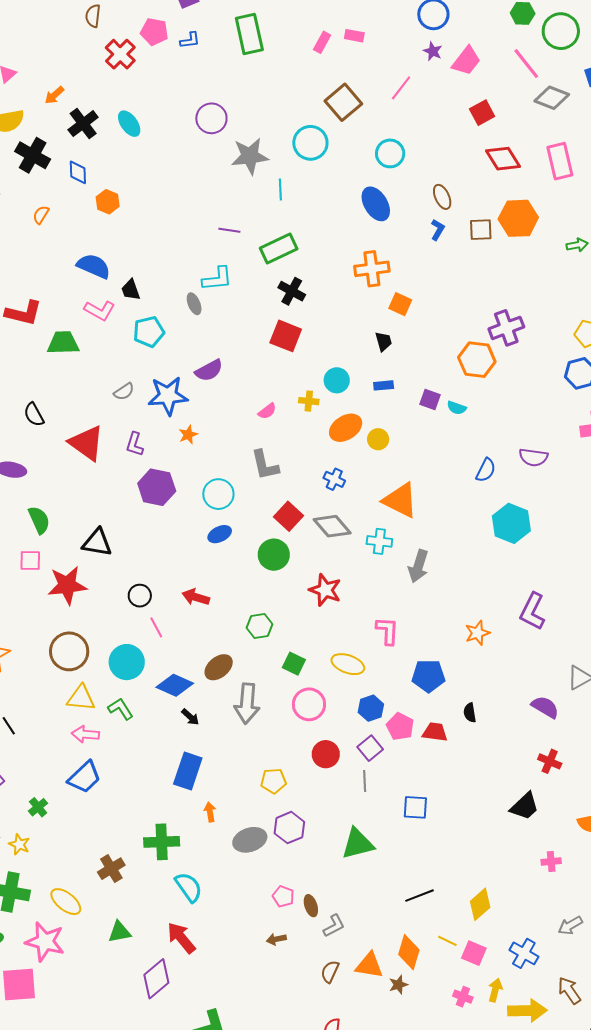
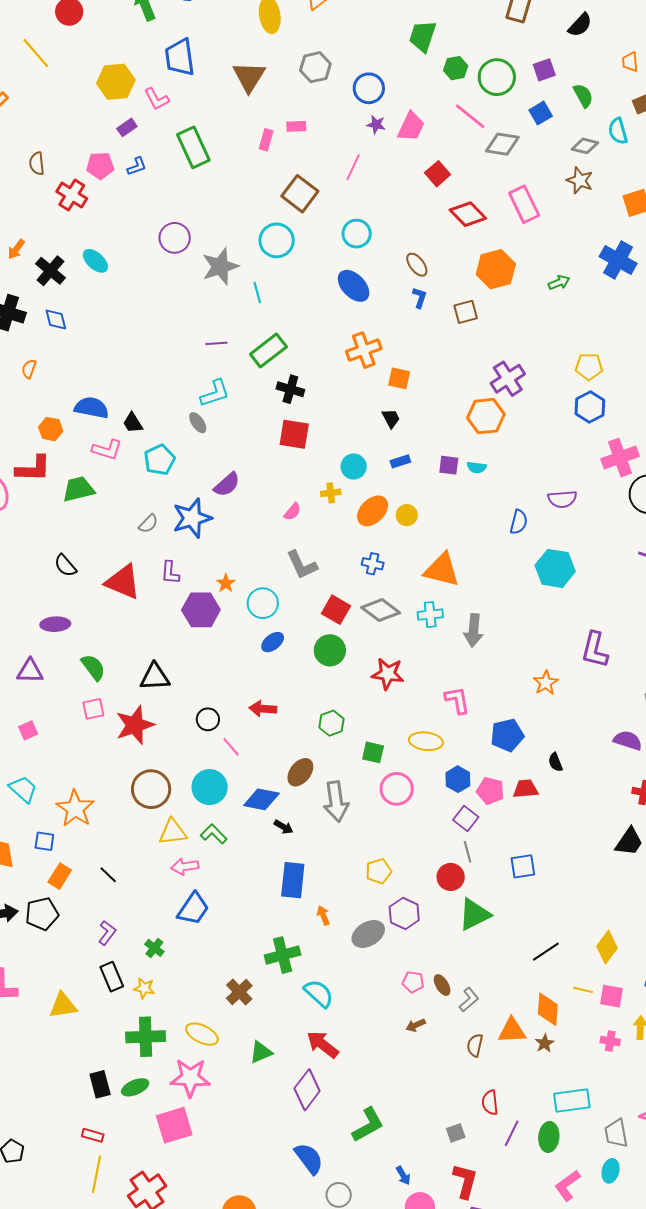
orange hexagon: (108, 202) -> (51, 429), moved
brown square: (481, 230) -> (466, 312), moved
orange star: (188, 435) -> (226, 583), moved
red circle: (326, 754) -> (451, 877), moved

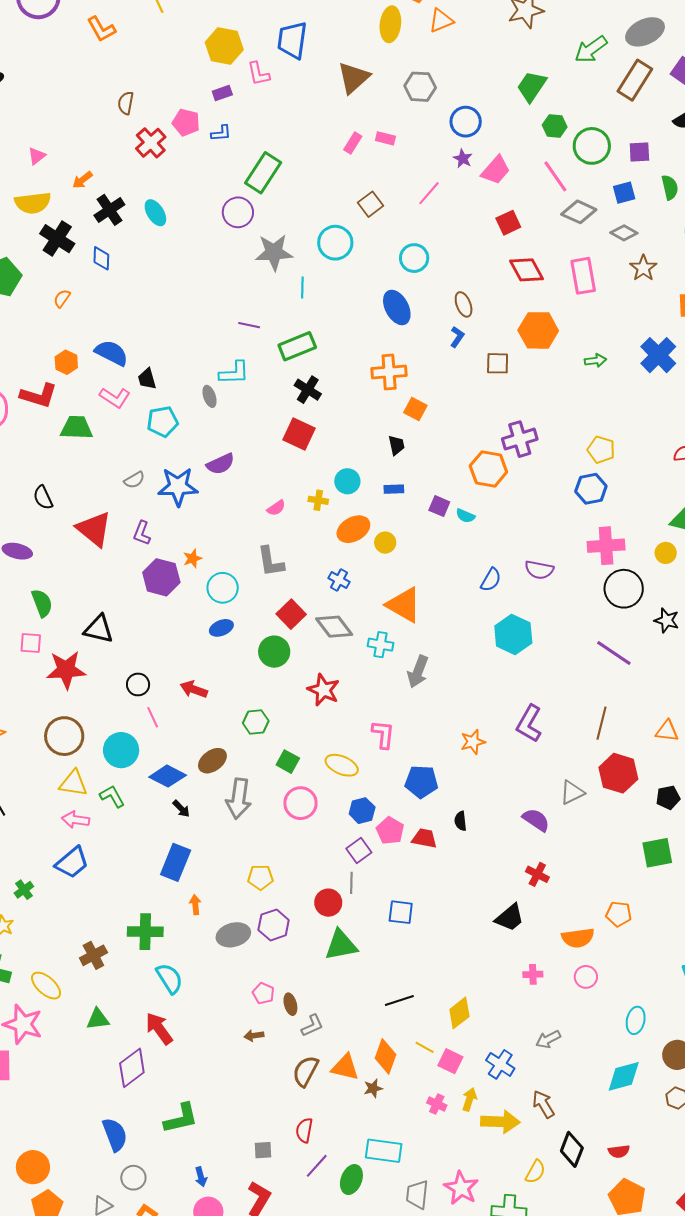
gray diamond: (585, 146) -> (624, 233), moved
green rectangle: (193, 147) -> (263, 173), moved, turned 42
brown square: (300, 194) -> (370, 204), size x0.7
brown semicircle: (475, 1045) -> (306, 1071), size x1.4

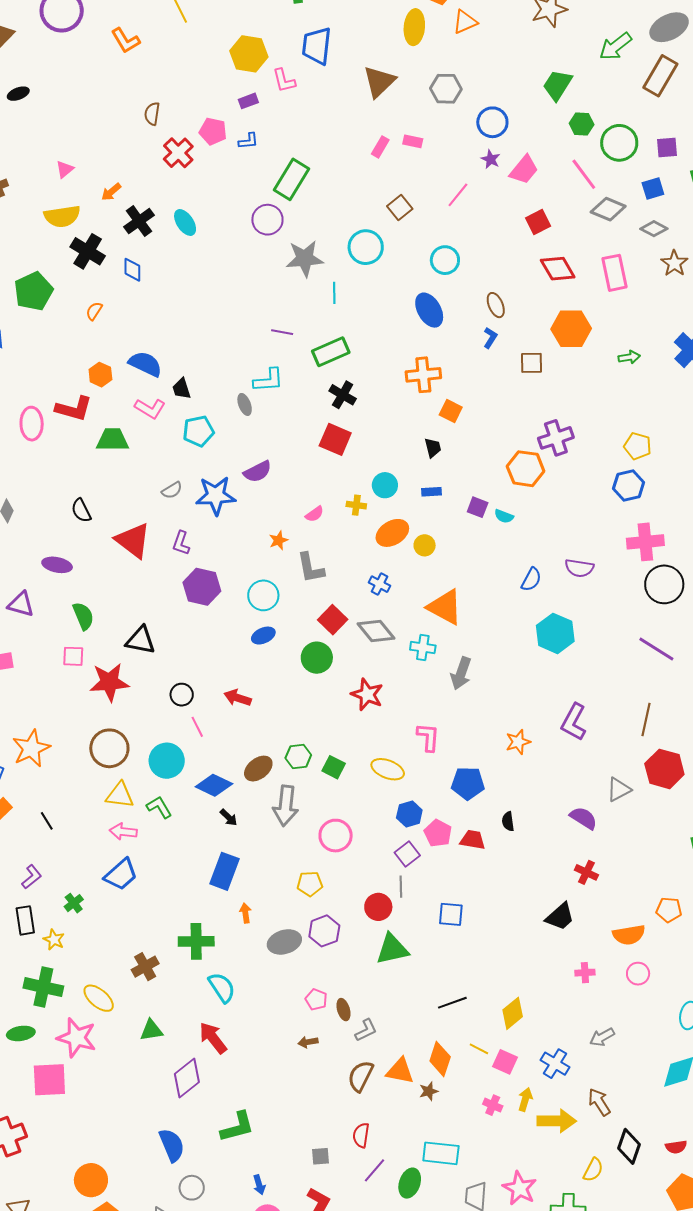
orange star: (192, 558) -> (278, 540), moved
green hexagon: (256, 722) -> (298, 756), moved
pink circle: (300, 803) -> (336, 836), moved

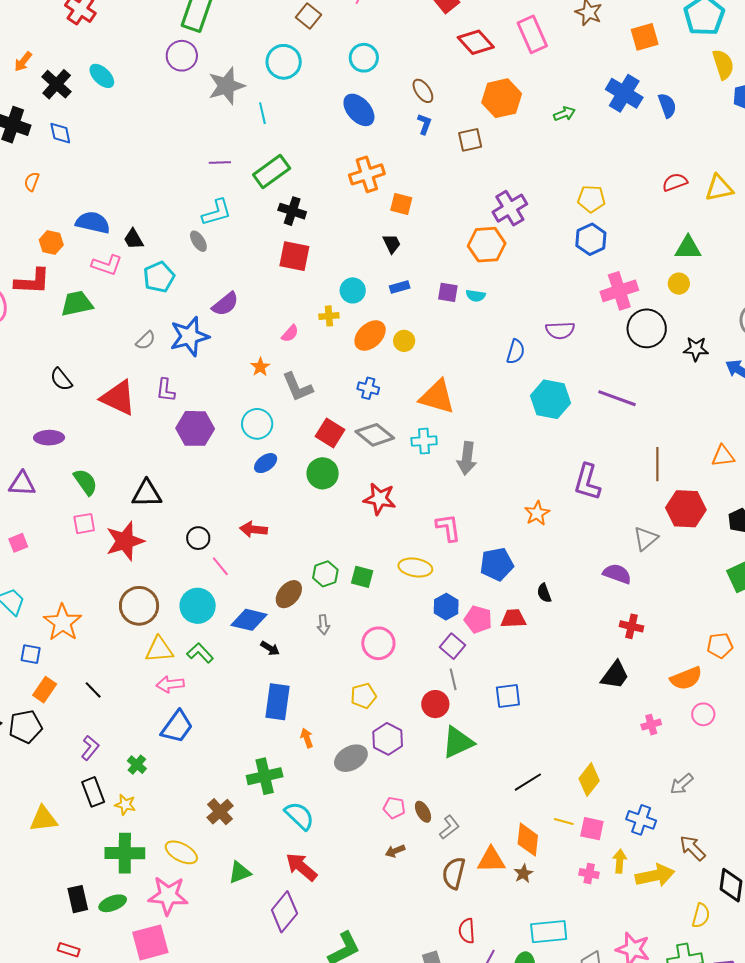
purple line: (656, 649) -> (617, 398), moved
gray arrow: (286, 806) -> (323, 625), size x0.5

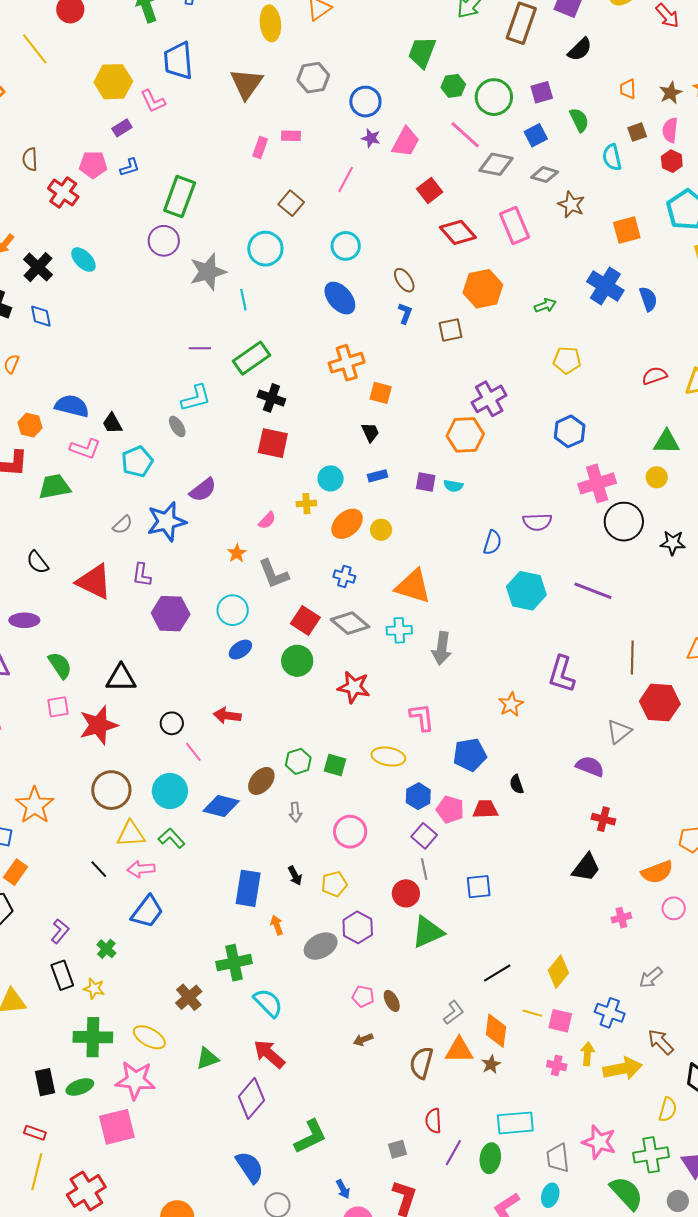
yellow pentagon: (591, 199) -> (567, 360), moved
black arrow: (270, 648) -> (295, 876), moved, turned 30
black line: (93, 690) -> (99, 869), moved
gray L-shape: (449, 827) -> (454, 1013), moved

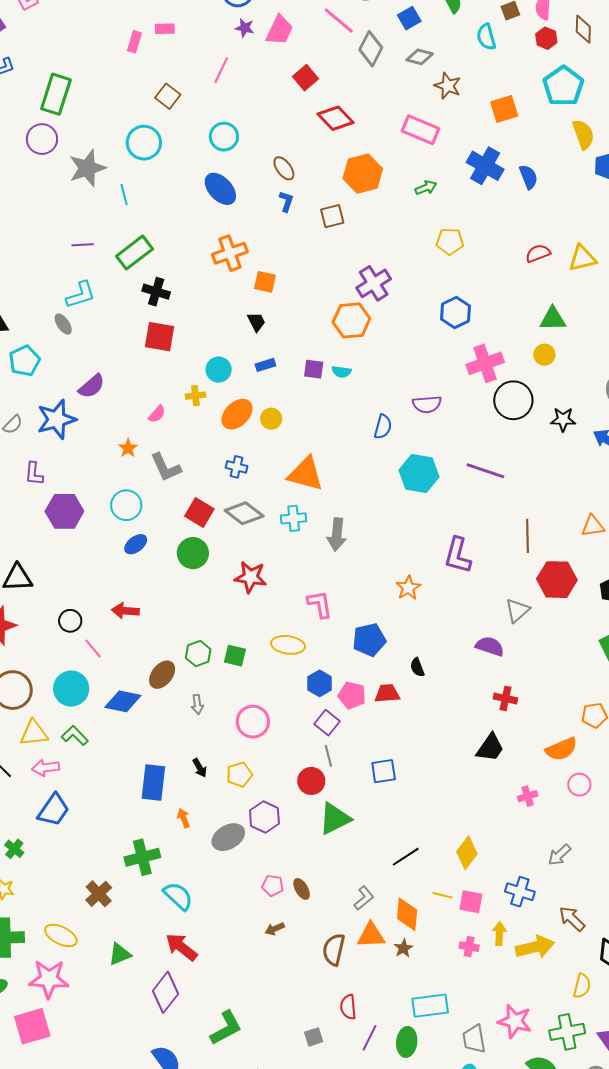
gray diamond: (496, 164) -> (371, 49), turned -72
pink rectangle: (514, 226) -> (420, 130), moved, turned -42

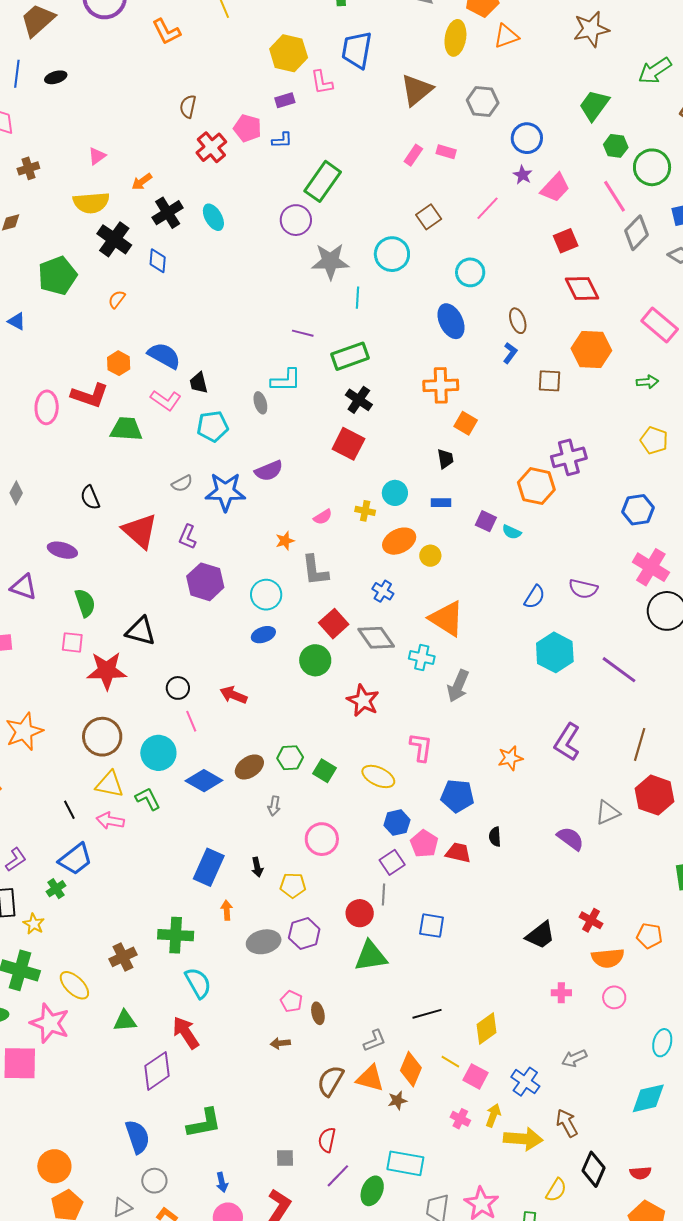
pink cross: (485, 363) -> (651, 567), turned 33
red cross: (505, 698) -> (591, 920), moved
blue trapezoid: (54, 810) -> (75, 859), moved

